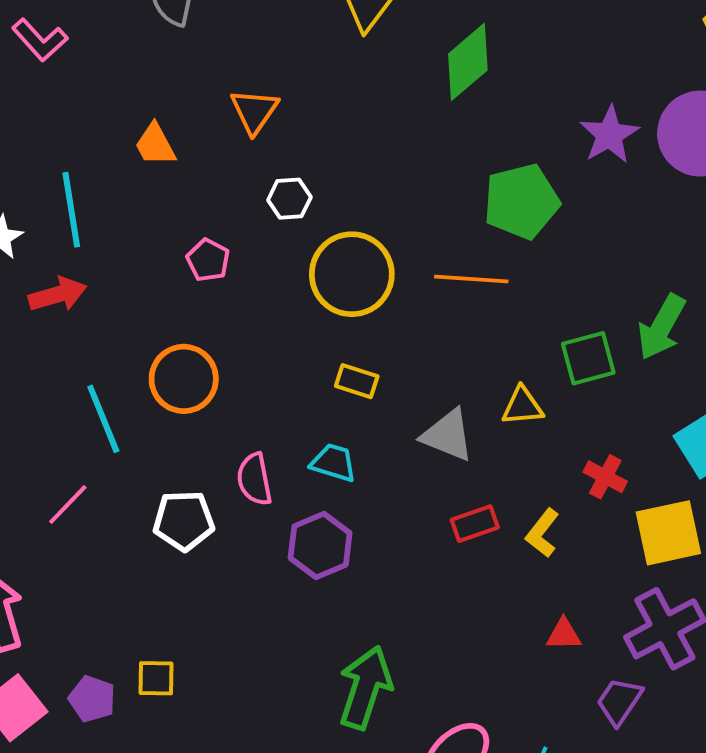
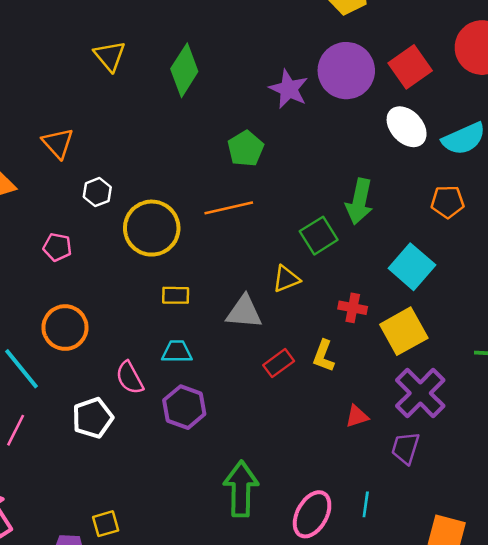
green pentagon: (521, 201) -> (246, 149), size x0.7

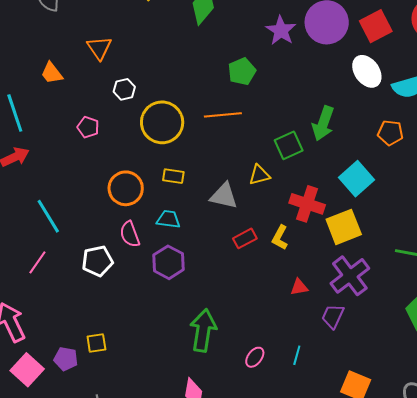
red cross: (353, 308) -> (307, 204), size x1.6
orange circle: (65, 328) -> (126, 188), moved
pink ellipse: (312, 514) -> (255, 357), size x0.6

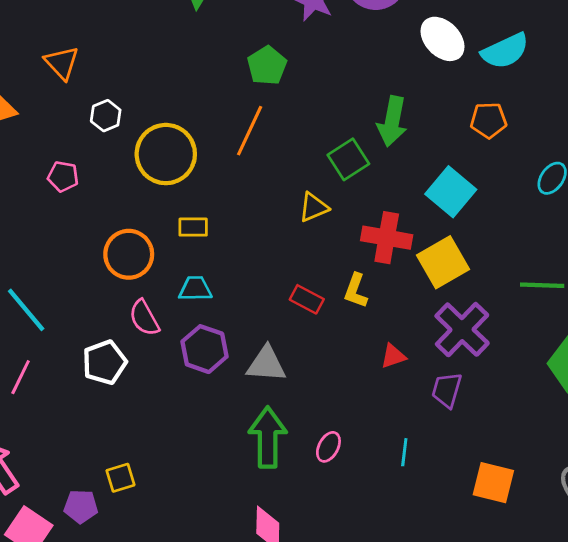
orange line: (223, 115) -> (250, 131), turned -51
gray triangle: (224, 196) -> (266, 364), moved
red rectangle: (245, 238) -> (307, 299), turned 65
pink ellipse: (255, 357) -> (328, 447), moved

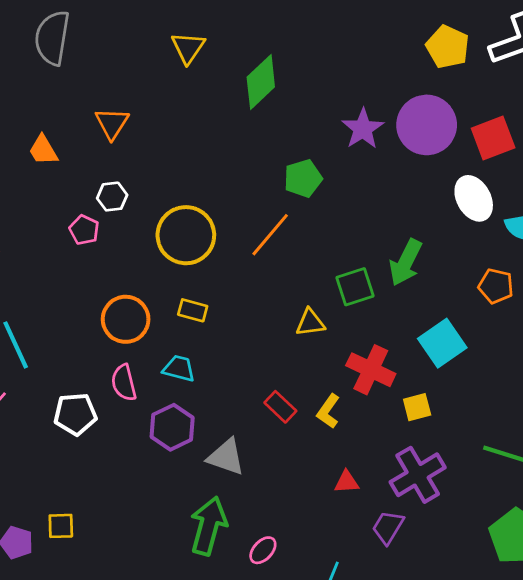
white hexagon: (106, 116) -> (112, 197), moved
yellow square: (443, 262) -> (417, 407), size x0.6

